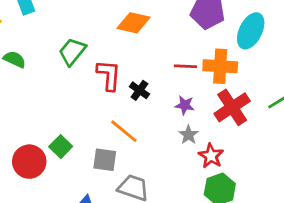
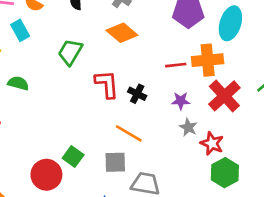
orange diamond: (133, 23) -> (122, 33), turned 36
green trapezoid: (72, 52) -> (70, 52), moved

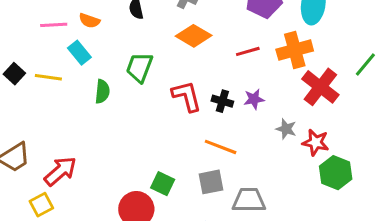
red line: (176, 65) -> (248, 51), moved
green semicircle: (18, 83) -> (102, 91), moved, turned 90
purple star: (181, 101) -> (254, 99), moved

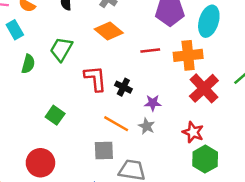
purple star: (254, 99) -> (153, 103), moved
gray star: (286, 129) -> (147, 126), moved
green square: (163, 184) -> (55, 115), moved

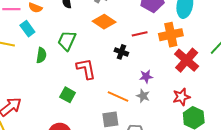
red L-shape: (95, 79) -> (86, 69), moved
black cross: (123, 87) -> (121, 52), moved
red star: (193, 132) -> (181, 97), turned -30

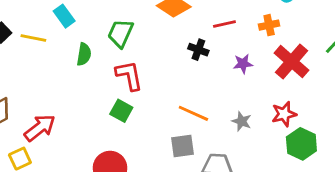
orange cross: (171, 35) -> (269, 25), size x0.6
red L-shape: (86, 69) -> (129, 75), moved
purple star: (146, 76) -> (243, 64), moved
gray star: (143, 96) -> (242, 121), moved

